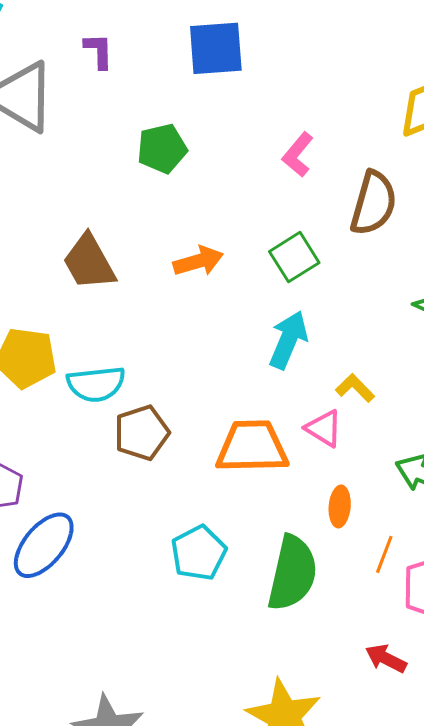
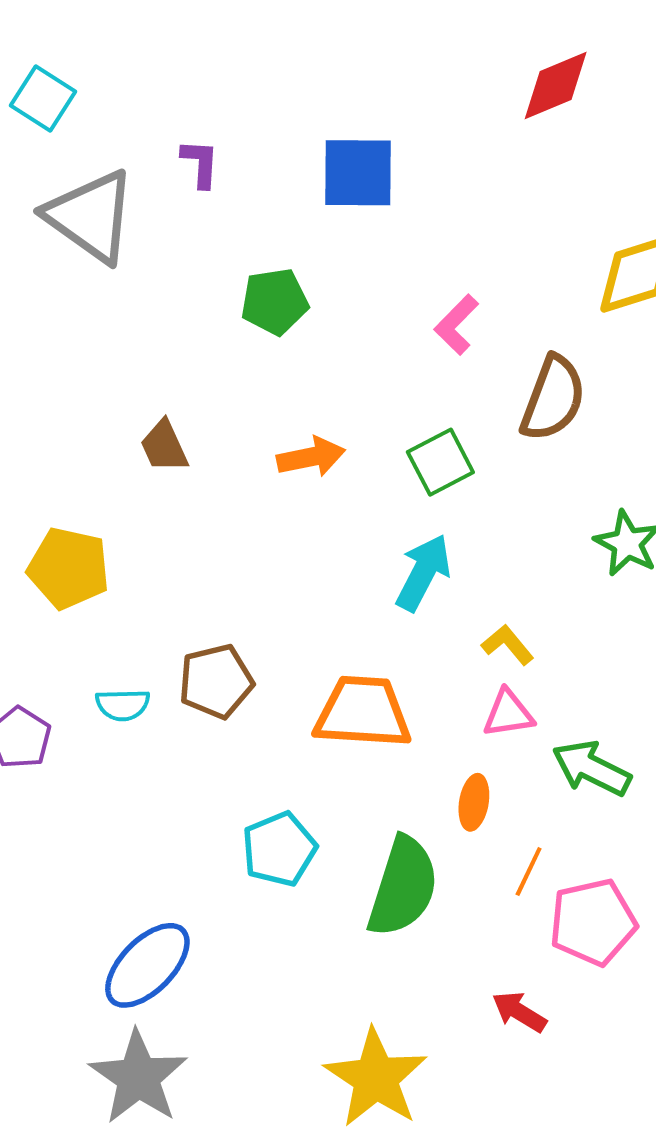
brown trapezoid: (89, 262) -> (164, 446), size x0.7
cyan semicircle: (96, 384) -> (123, 705), moved, size x0.7
pink triangle: (324, 428) -> (508, 714), moved, turned -45
blue ellipse: (44, 545) -> (147, 965), moved

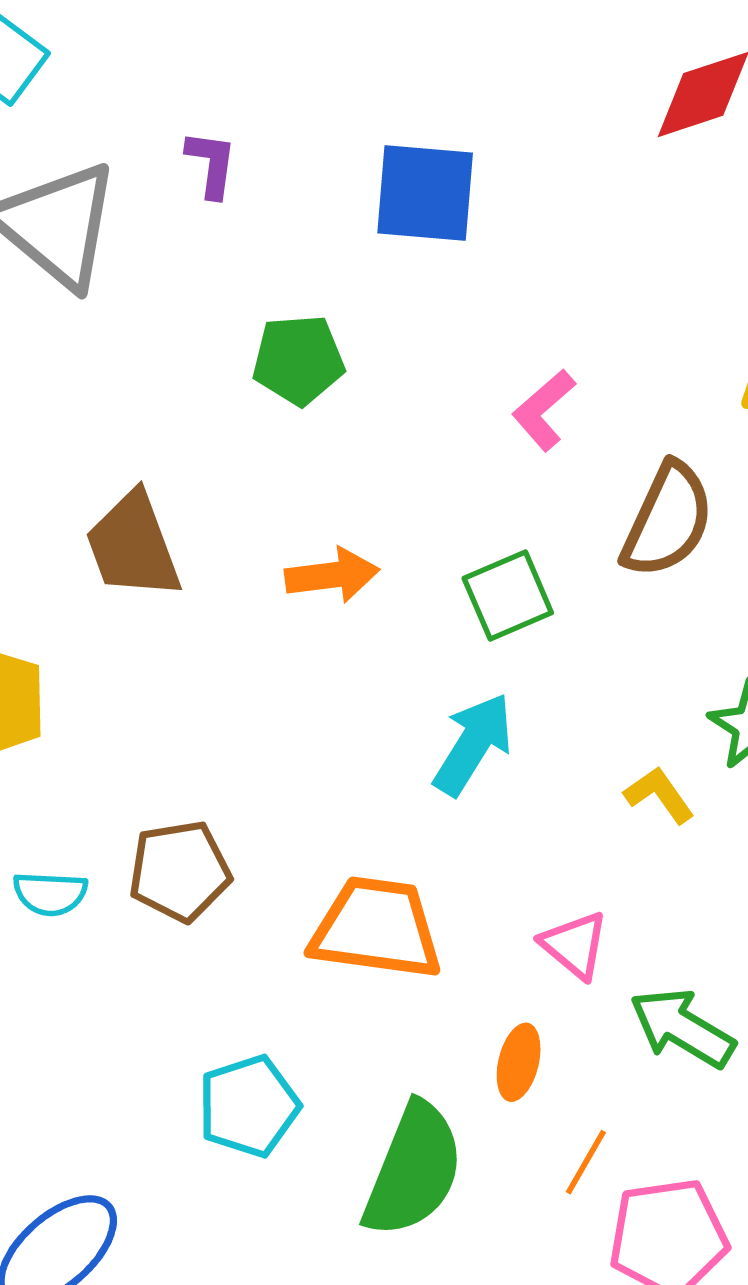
brown trapezoid: (164, 446) -> (133, 546), size x1.5
yellow L-shape: (508, 645) -> (659, 795), moved
pink triangle: (508, 714) -> (575, 945), turned 44

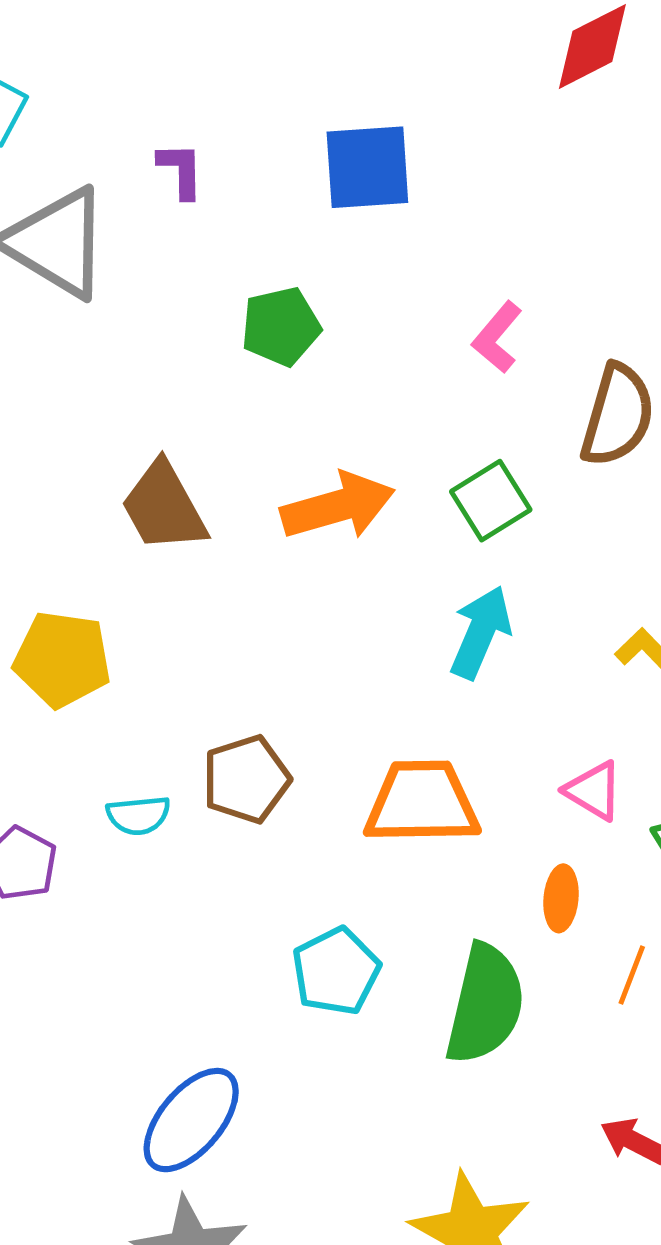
orange arrow: (332, 575) -> (338, 506), size x1.4

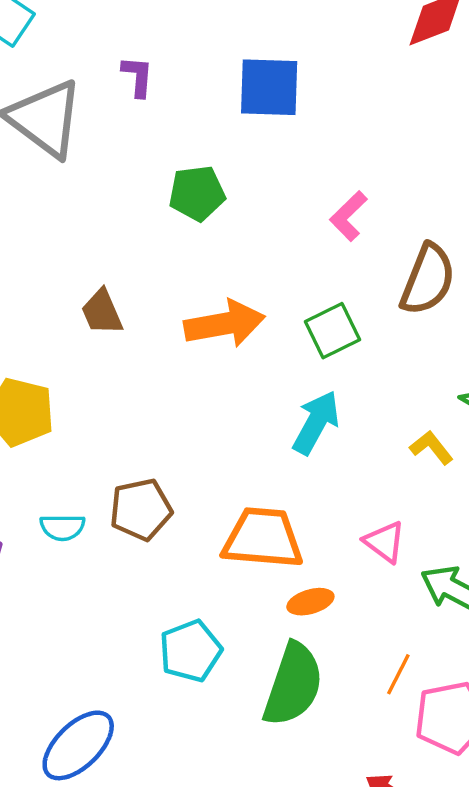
brown trapezoid: (164, 507) -> (102, 312), size x0.7
orange ellipse: (561, 898) -> (310, 602), moved, turned 63

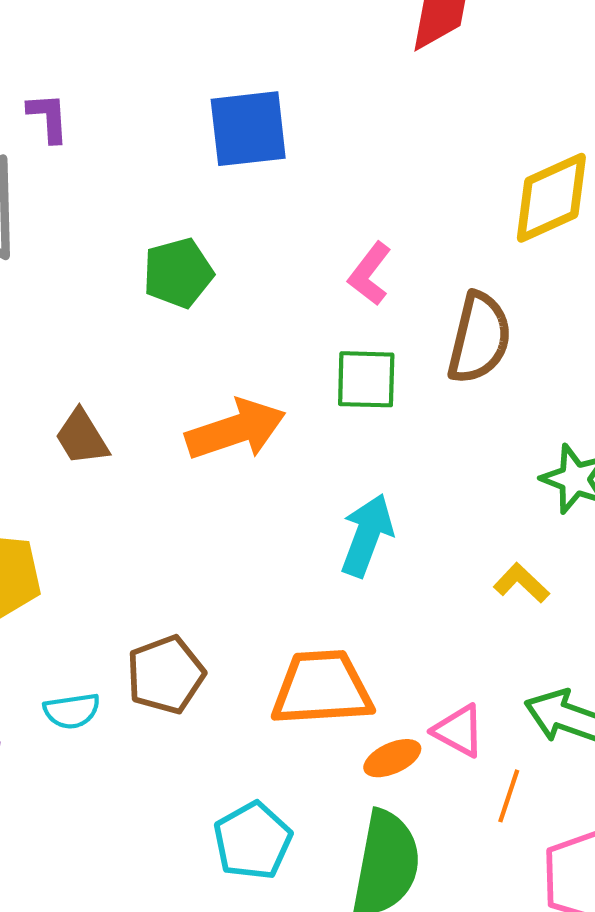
purple L-shape: (138, 76) -> (48, 117), moved
green square: (333, 331) -> (366, 379), moved, turned 36
yellow L-shape: (431, 448) -> (521, 583), moved
pink triangle: (385, 542) -> (459, 731), moved
orange line: (398, 674) -> (509, 796), moved

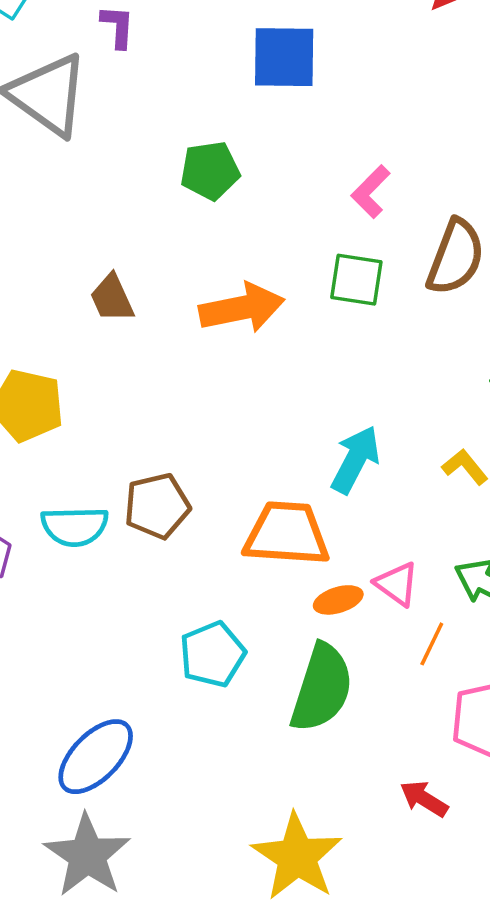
cyan arrow: (367, 535) -> (355, 460), moved
cyan semicircle: (72, 711) -> (75, 526), size x1.4

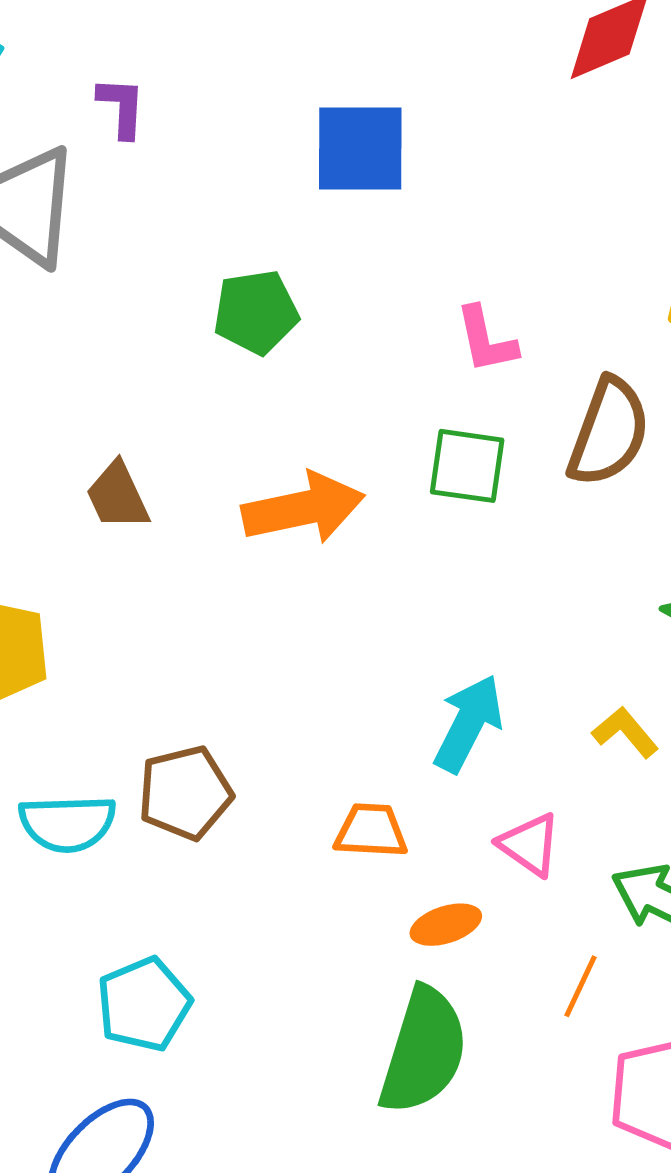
pink L-shape: (371, 192) -> (486, 340), turned -56
orange trapezoid: (287, 534) -> (371, 831), size x0.6
pink triangle: (397, 584) -> (530, 845), moved
cyan pentagon: (212, 654) -> (144, 1004), moved

